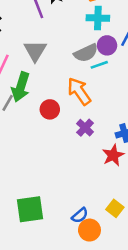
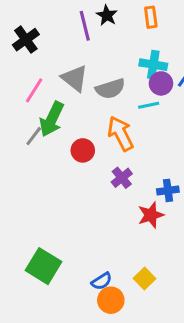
cyan cross: (98, 18) -> (153, 65), moved
gray triangle: (35, 51) -> (75, 78), turned -30
gray semicircle: (86, 53) -> (110, 89), moved
green square: (30, 209) -> (43, 266), turned 32

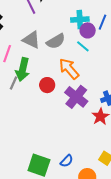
cyan line: (149, 105) -> (83, 46), turned 64
purple cross: (122, 178) -> (76, 97), size x1.6
blue semicircle: (102, 281) -> (67, 161), moved

